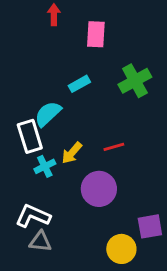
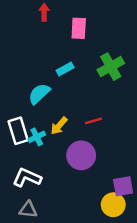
white rectangle: (30, 136) -> (18, 131), moved
gray triangle: (40, 241) -> (28, 210), moved
yellow circle: (121, 249) -> (113, 205), moved

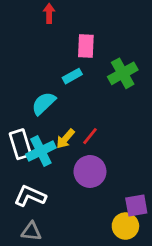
pink rectangle: (79, 28) -> (86, 46), moved
red line: (93, 121) -> (90, 136), moved, turned -35
cyan cross: (37, 137) -> (41, 151), size x1.5

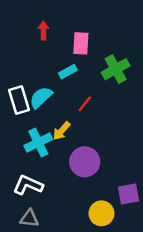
red arrow: (49, 13) -> (43, 30), moved
red line: (90, 136) -> (85, 104), moved
white rectangle: (20, 144) -> (19, 100), moved
yellow circle: (125, 226) -> (101, 213), moved

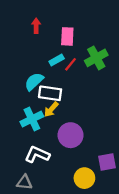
white rectangle: (19, 100) -> (50, 93), moved, turned -65
red line: (85, 104) -> (70, 64), moved
white L-shape: (28, 185) -> (37, 154), moved

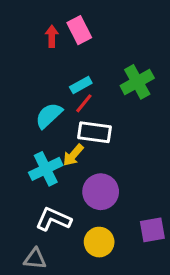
pink rectangle: (67, 36) -> (79, 30), moved, turned -30
red line: (70, 64) -> (84, 103), moved
white rectangle: (50, 93) -> (95, 132), moved
yellow circle: (84, 178) -> (99, 242), moved

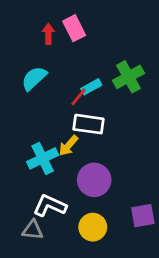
cyan rectangle: (81, 85) -> (91, 87), moved
cyan semicircle: (49, 115) -> (34, 78), moved
gray triangle: (35, 259) -> (33, 230), moved

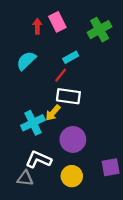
green cross: (129, 77) -> (100, 30), moved
cyan rectangle: (91, 87) -> (71, 57), moved

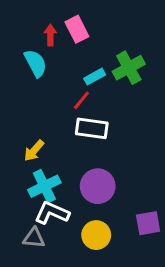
green cross: (100, 30) -> (129, 68), moved
cyan semicircle: (26, 61) -> (35, 63), moved, turned 105
yellow arrow: (53, 113) -> (34, 151), moved
cyan cross: (33, 123) -> (44, 186), moved

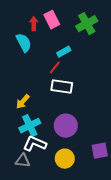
green cross: (129, 68) -> (87, 24), moved

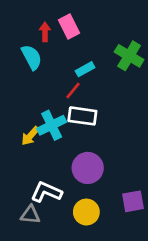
green cross: (87, 24) -> (129, 56), moved, turned -30
cyan cross: (30, 126) -> (52, 125), moved

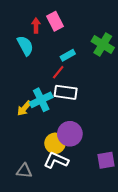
white L-shape: (46, 192) -> (56, 160), moved
yellow circle: (86, 212) -> (55, 143), moved

